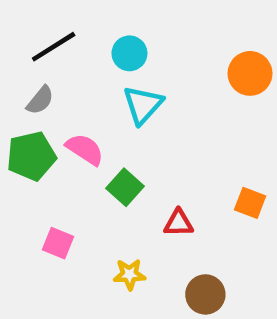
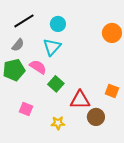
cyan triangle: (143, 105) -> (52, 47), moved
red triangle: (179, 223) -> (80, 100), size x1.5
brown circle: (205, 294) -> (96, 117), moved

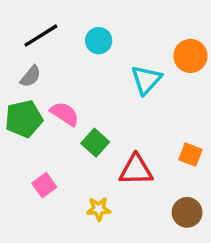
cyan triangle: (52, 47) -> (146, 80), moved
pink square: (26, 109) -> (44, 185), turned 32
brown circle: (96, 117) -> (187, 212), moved

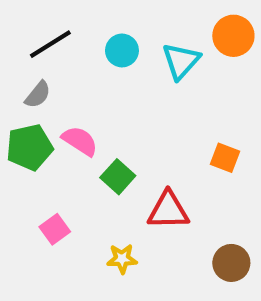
orange circle: (190, 56) -> (233, 36), moved
cyan triangle: (146, 80) -> (181, 61), moved
orange square: (190, 155) -> (225, 158), moved

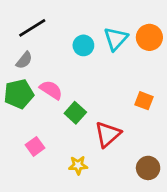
orange circle: (233, 36) -> (149, 37), moved
cyan circle: (122, 50) -> (83, 45), moved
red triangle: (168, 210) -> (108, 134), turned -40

